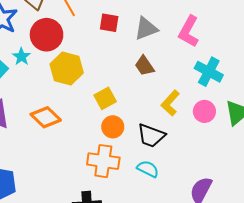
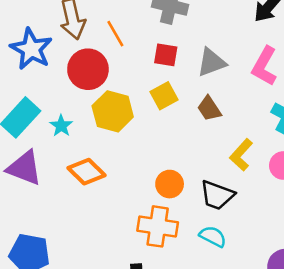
cyan star: (21, 57) -> (61, 126), moved
yellow square: (105, 98) -> (164, 96), moved

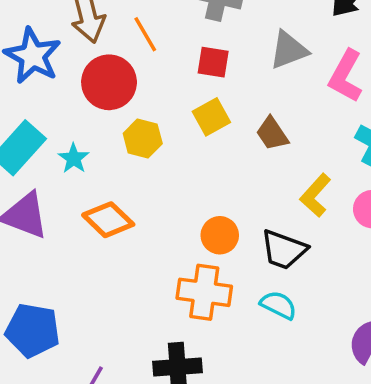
gray triangle: (211, 62) -> (289, 50), moved
yellow hexagon: (113, 111) -> (143, 138), size x0.7

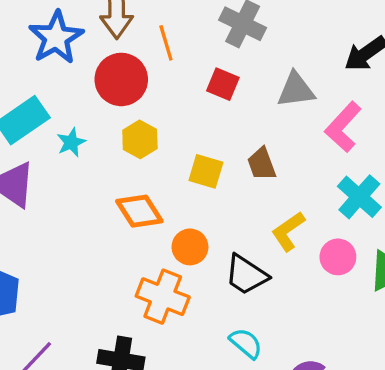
yellow square: (211, 117) -> (206, 171), moved, turned 32
orange diamond: (108, 220) -> (139, 211), moved
cyan semicircle: (278, 305) -> (246, 343), moved

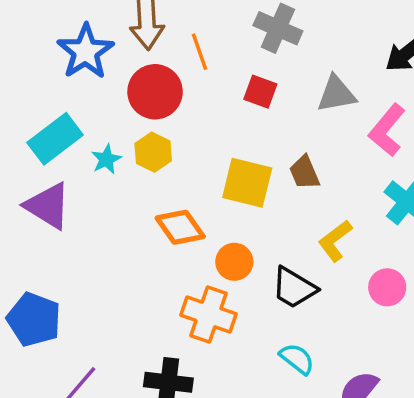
yellow hexagon: (140, 139) -> (153, 152), moved
yellow square: (206, 171) -> (247, 183), size x1.4
pink circle: (338, 257) -> (387, 287), moved

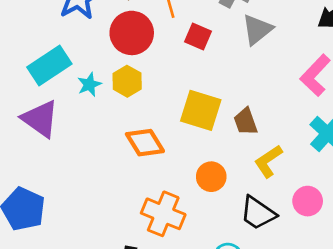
red square: (260, 92) -> (198, 36), moved
gray triangle: (336, 94) -> (257, 30), moved, turned -32
brown trapezoid: (304, 172) -> (246, 122), moved
orange circle: (234, 262) -> (211, 177), moved
black trapezoid: (294, 288) -> (258, 213), moved

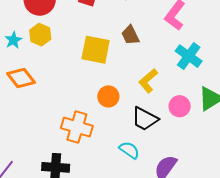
brown trapezoid: (246, 122) -> (130, 35), moved
orange diamond: (145, 143) -> (21, 78), moved

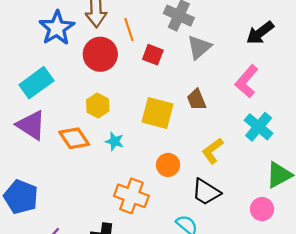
yellow hexagon: (40, 35) -> (98, 106), moved
cyan star: (13, 40) -> (114, 141), moved, turned -30
pink circle: (180, 106) -> (262, 209), moved

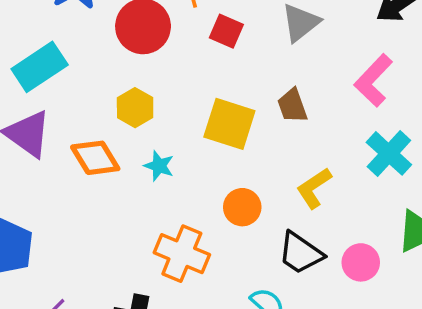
pink circle: (262, 209) -> (361, 262), moved

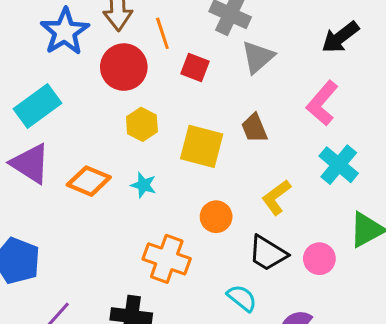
yellow hexagon: (135, 108) -> (142, 124), moved
orange diamond: (95, 158) -> (89, 181), turned -33

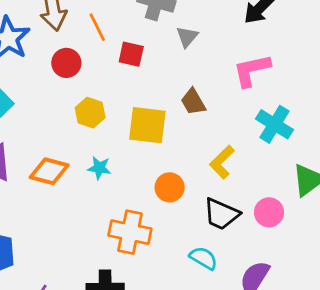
gray triangle: (258, 57) -> (187, 37), size x0.7
red circle: (124, 67) -> (66, 63), size x0.7
pink L-shape: (322, 103) -> (252, 70), turned 45

